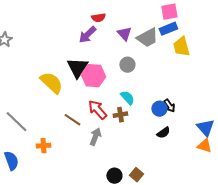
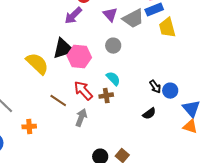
black triangle: (77, 68) -> (63, 49), turned 40
blue circle: (159, 109) -> (170, 91), moved

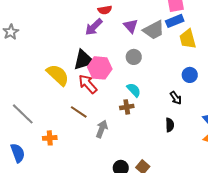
red arrow: (83, 91) -> (88, 84), moved
blue circle: (170, 91) -> (190, 75), moved
black semicircle: (149, 114) -> (170, 125), turned -56

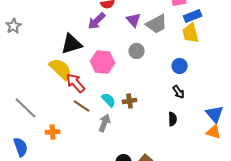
blue rectangle: (175, 21) -> (193, 16), moved
black triangle: (84, 60) -> (72, 44), moved
blue circle: (190, 75) -> (180, 66), moved
red arrow: (88, 84) -> (76, 83), moved
cyan semicircle: (134, 90) -> (109, 100), moved

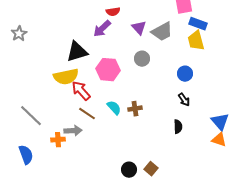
blue rectangle: (193, 16) -> (198, 24), turned 42
yellow semicircle: (61, 69) -> (66, 77), turned 125
gray arrow: (105, 123) -> (73, 131), moved, turned 66

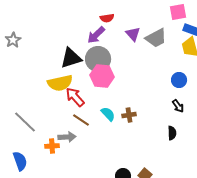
gray circle: (142, 59) -> (98, 59), moved, size x1.6

